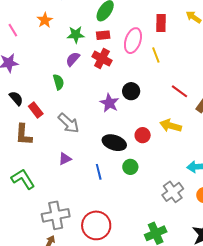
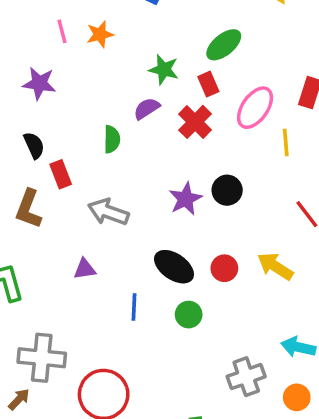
orange star: (45, 20) -> (100, 34), moved
red rectangle: (103, 35) -> (208, 84), turned 56
gray arrow: (69, 123) -> (108, 212), turned 140

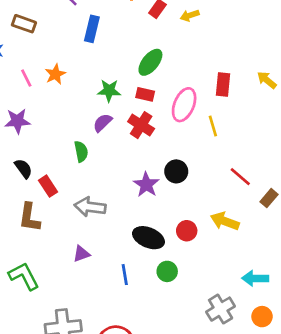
red rectangle: (208, 84) -> (145, 94), turned -42

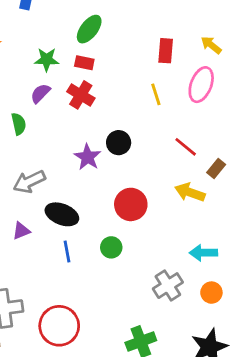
pink ellipse: (184, 105) -> (201, 85), moved
gray arrow: (90, 207) -> (29, 182), turned -32
yellow arrow: (225, 221) -> (190, 192), moved
red circle: (187, 231) -> (131, 204), size x1.5
black ellipse: (148, 238) -> (62, 214), moved

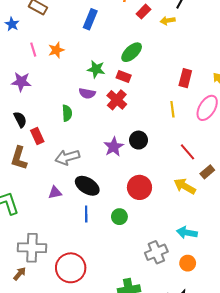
purple semicircle: (40, 93) -> (87, 93), turned -133

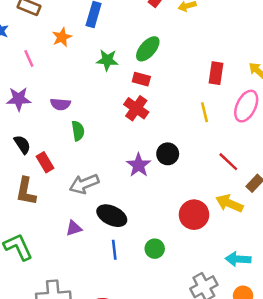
orange star: (56, 50) -> (62, 37), moved
green star: (96, 69) -> (107, 60), moved
purple semicircle: (87, 93) -> (60, 104), moved
red circle: (139, 187) -> (194, 215), moved

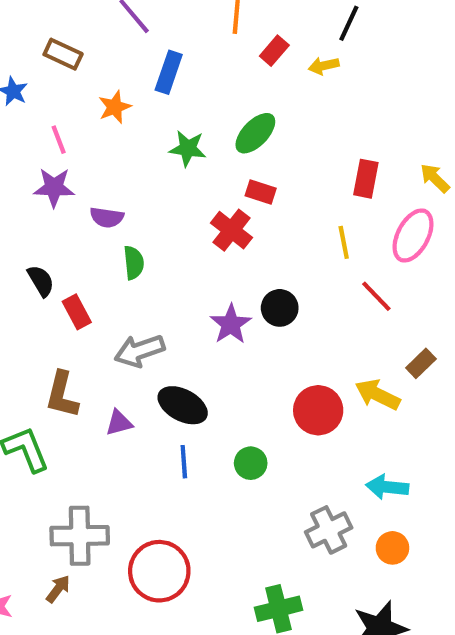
red rectangle: (141, 79) -> (261, 192), moved
purple star: (19, 99) -> (54, 187), moved
red line: (228, 162) -> (376, 296), moved
brown L-shape: (26, 191) -> (62, 395), moved

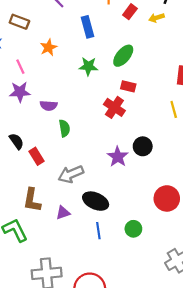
blue rectangle: (169, 72) -> (88, 27), moved, turned -30

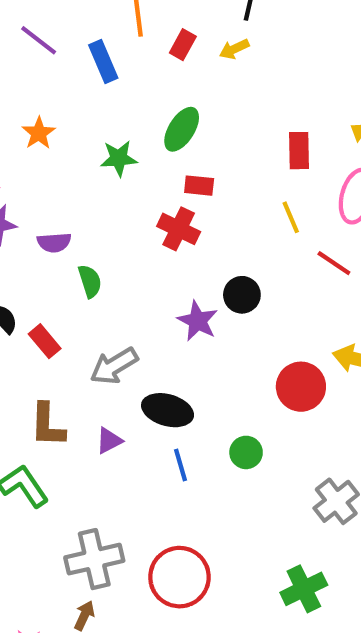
blue rectangle: (88, 27) -> (103, 62), moved

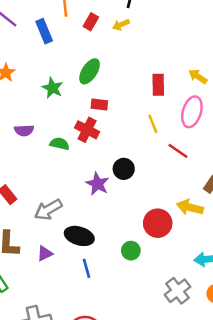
green star: (119, 158) -> (52, 88), turned 30
purple semicircle: (54, 243) -> (24, 130), moved
green semicircle: (90, 281) -> (59, 144), moved, turned -60
green circle: (246, 452) -> (131, 251), moved

